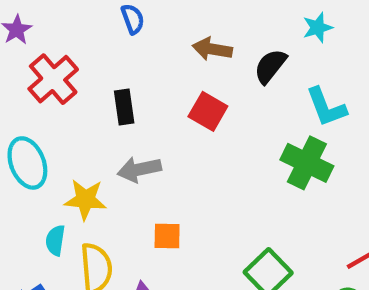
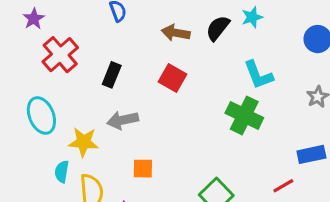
black semicircle: (270, 66) -> (218, 28), moved
black rectangle: (124, 107) -> (112, 75), turned 30

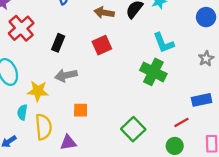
red square: (173, 78) -> (102, 45), turned 36

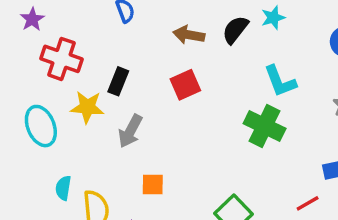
red cross: (21, 28) -> (61, 59), turned -30
gray arrow: (66, 75) -> (130, 131), turned -50
yellow star: (38, 91) -> (87, 107), moved

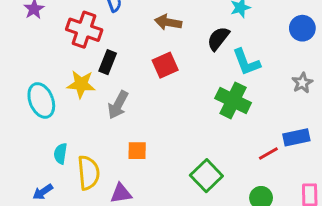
black semicircle: (235, 30) -> (218, 39), moved
red cross: (61, 59) -> (84, 30), moved
red line: (308, 203) -> (268, 154), moved

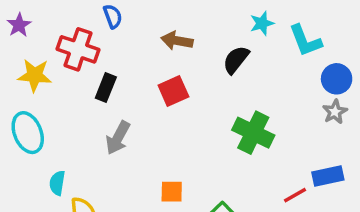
blue circle: (302, 28) -> (337, 79), moved
cyan L-shape: (246, 62) -> (305, 41), moved
yellow star: (81, 84) -> (35, 75), moved
orange square: (137, 151) -> (172, 192), moved
cyan semicircle: (60, 154) -> (57, 183), moved

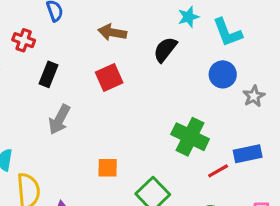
red cross: (78, 49) -> (24, 40), size x0.6
blue circle: (337, 79) -> (223, 74), moved
green cross: (253, 133) -> (190, 137), moved

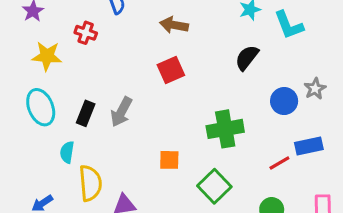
black semicircle: (165, 50) -> (247, 58), moved
black rectangle: (49, 74) -> (86, 113), moved
blue circle: (223, 74) -> (284, 101), moved
green cross: (190, 137) -> (225, 129), moved, turned -36

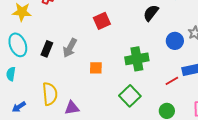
cyan semicircle: (67, 152) -> (11, 74), moved
orange square: (169, 160) -> (96, 68), moved

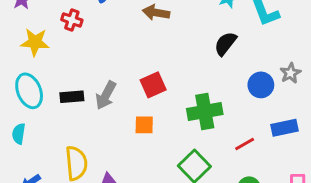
red square: (102, 21) -> (153, 85), moved
black rectangle: (47, 49) -> (72, 97), turned 63
red line: (172, 81) -> (245, 144), moved

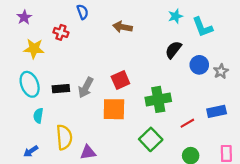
blue circle: (261, 85) -> (199, 65), moved
orange square: (144, 125) -> (114, 109), size x1.6
cyan semicircle: (19, 134) -> (38, 116), moved

